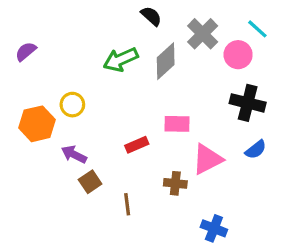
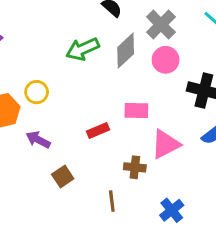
pink circle: (238, 55) -> (166, 60), moved
brown square: (90, 182) -> (63, 177), moved
brown line: (127, 204) -> (112, 201), moved
blue cross: (214, 228) -> (172, 210), turned 30

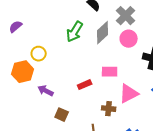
green arrow: (83, 49) -> (75, 32), turned -35
yellow circle: (37, 92) -> (39, 54), moved
brown square: (63, 177) -> (62, 115), turned -32

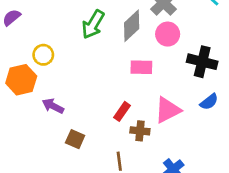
pink rectangle: (110, 72) -> (141, 67), moved
red rectangle: (85, 85) -> (122, 111), moved, turned -32

